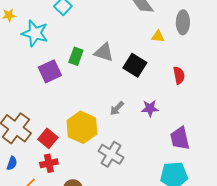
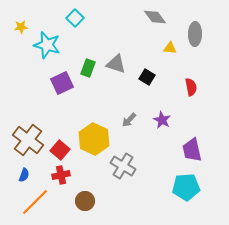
black square: (135, 65) -> (147, 77), size x0.7
purple star: (150, 108) -> (162, 120), turned 30

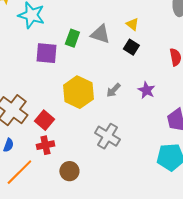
yellow triangle: (170, 48) -> (132, 24), moved, turned 32
purple square: (62, 83) -> (46, 53), turned 30
yellow hexagon: (94, 139) -> (78, 92), moved

